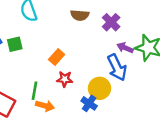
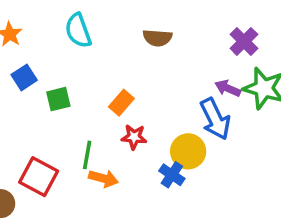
purple cross: (111, 22) -> (244, 41), moved
green square: (15, 44) -> (58, 99), moved

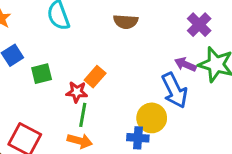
red star: (134, 137) -> (77, 92), moved
green line: (87, 155) -> (83, 115), moved
blue cross: (172, 175) -> (138, 138), turned -30

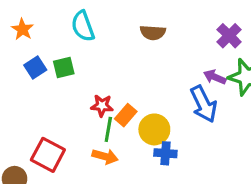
green square: (42, 74) -> (64, 67), moved
orange rectangle: (95, 77) -> (126, 115), moved
yellow circle: (152, 118) -> (154, 129), moved

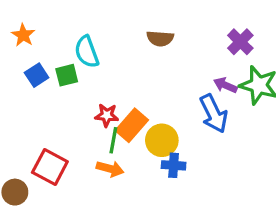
cyan semicircle: (83, 26) -> (87, 52), moved
orange rectangle: (126, 115) -> (132, 125), size x1.4

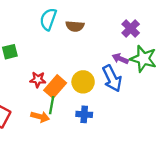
cyan semicircle: (87, 52) -> (48, 19), moved, turned 40
green line: (113, 140) -> (52, 105), moved
yellow circle: (162, 140) -> (83, 82), moved

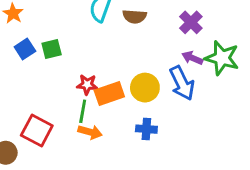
purple cross: (131, 28) -> (191, 22), moved
orange rectangle: (55, 87) -> (109, 93), turned 30
green line: (52, 105) -> (83, 111), moved

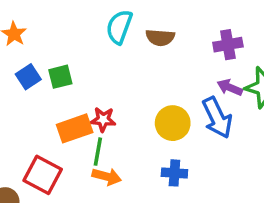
purple cross: (191, 22) -> (228, 45), turned 35
orange rectangle: (109, 93) -> (75, 128), moved

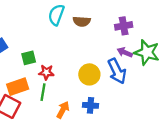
green square: (60, 77) -> (29, 58), moved
orange rectangle: (75, 128) -> (18, 87), moved
orange arrow: (107, 177) -> (63, 110), moved, turned -77

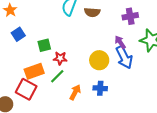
purple arrow: (125, 52) -> (120, 42), moved, turned 32
green line: (43, 92) -> (57, 76), turned 35

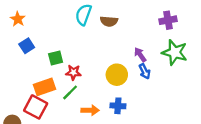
purple cross: (130, 16) -> (168, 20), moved
blue arrow: (124, 57) -> (145, 71), size x0.6
orange arrow: (75, 92) -> (90, 110), turned 63

